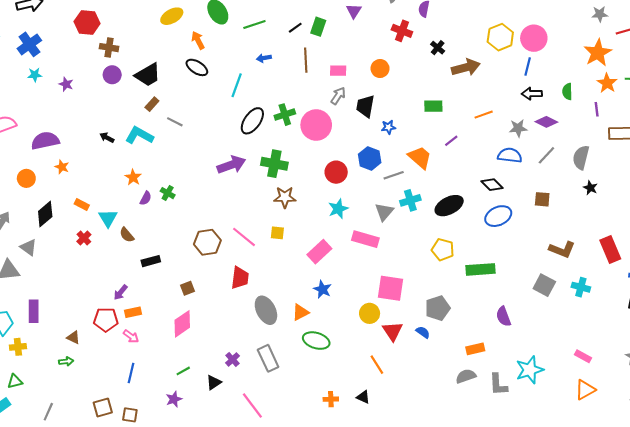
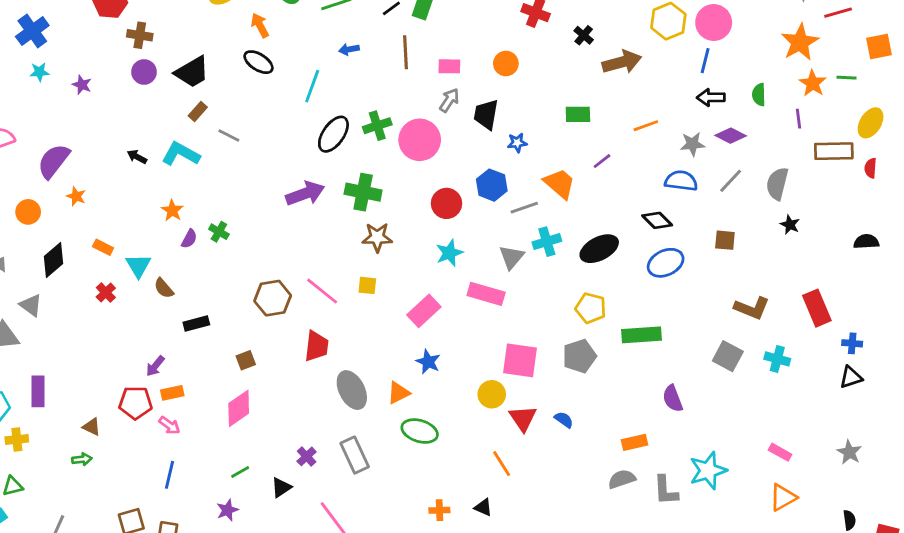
purple semicircle: (45, 141) -> (54, 161), turned -40
gray pentagon: (438, 308) -> (579, 356), moved

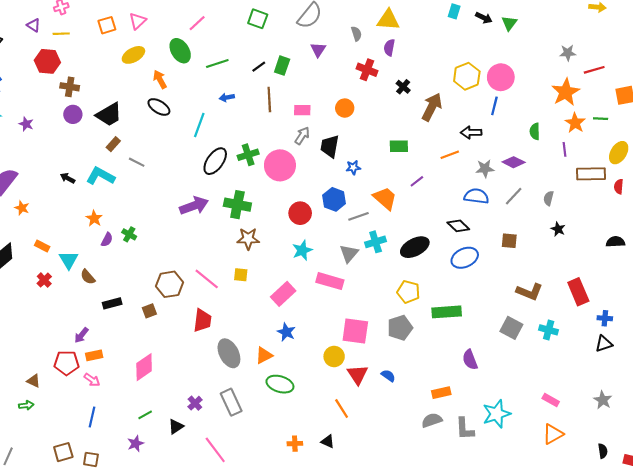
brown arrow: (622, 62) -> (432, 107), turned -48
black arrow: (711, 97) -> (471, 132), moved
gray semicircle: (777, 184) -> (549, 198), size x0.6
brown square: (246, 360) -> (149, 311), moved

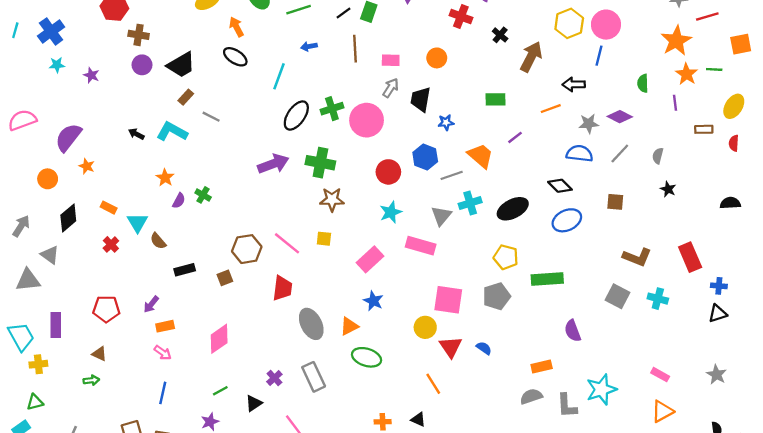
brown rectangle: (591, 174) -> (704, 129), size x0.6
red pentagon: (67, 363) -> (106, 309), moved

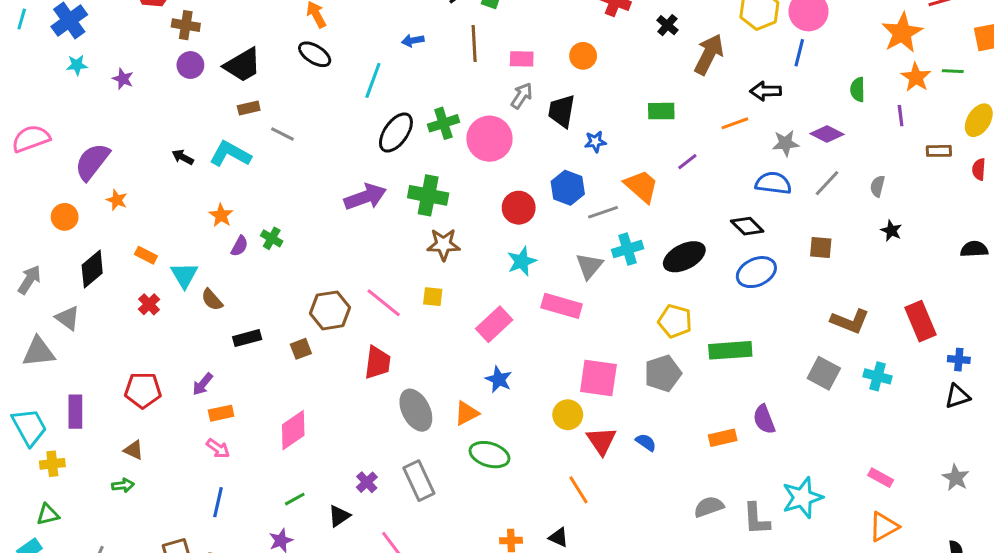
brown rectangle: (186, 97) -> (249, 108), turned 35
orange rectangle: (542, 366) -> (723, 438), moved

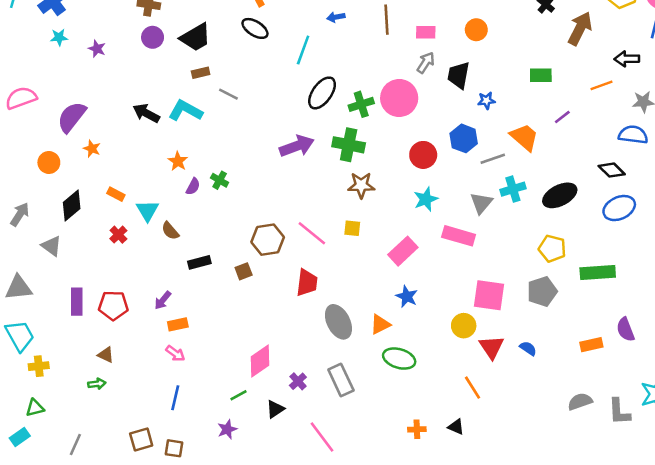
green cross: (443, 123) -> (361, 104), moved
black arrow: (183, 157) -> (146, 113), size x1.5
gray triangle: (39, 352) -> (19, 288), moved
purple rectangle: (75, 412) -> (77, 302), moved
pink diamond: (293, 430) -> (260, 361), moved

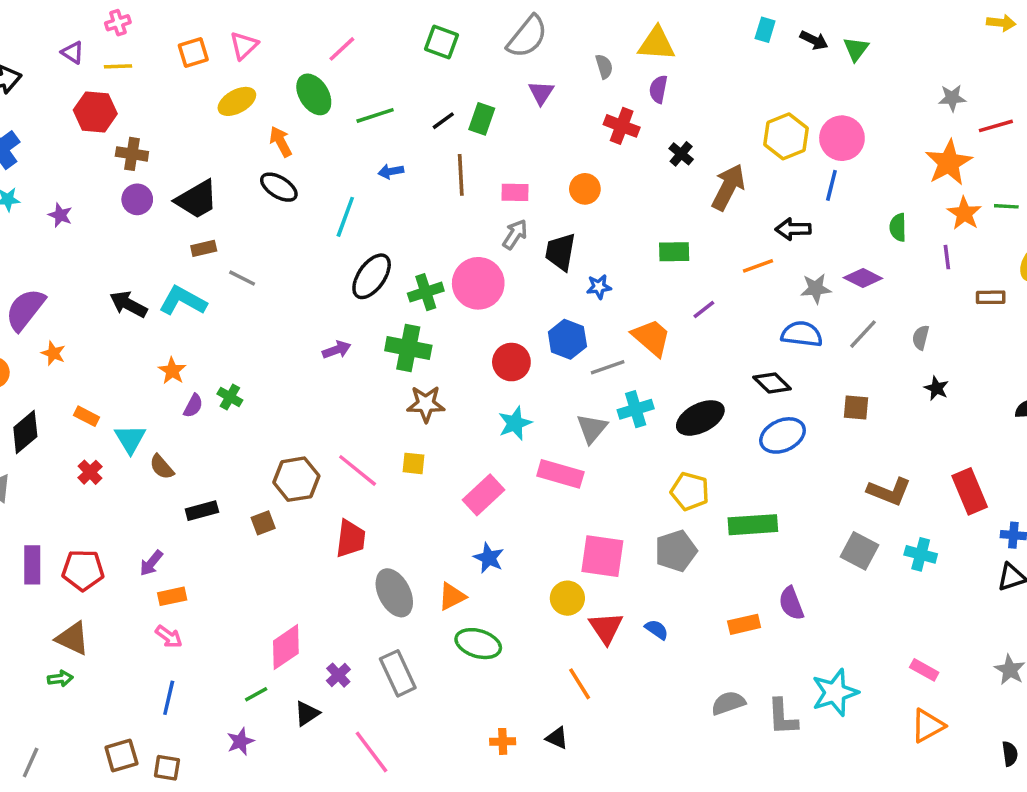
purple arrow: (297, 146) -> (337, 350), size x0.6
brown triangle: (106, 355) -> (73, 638), size x1.5

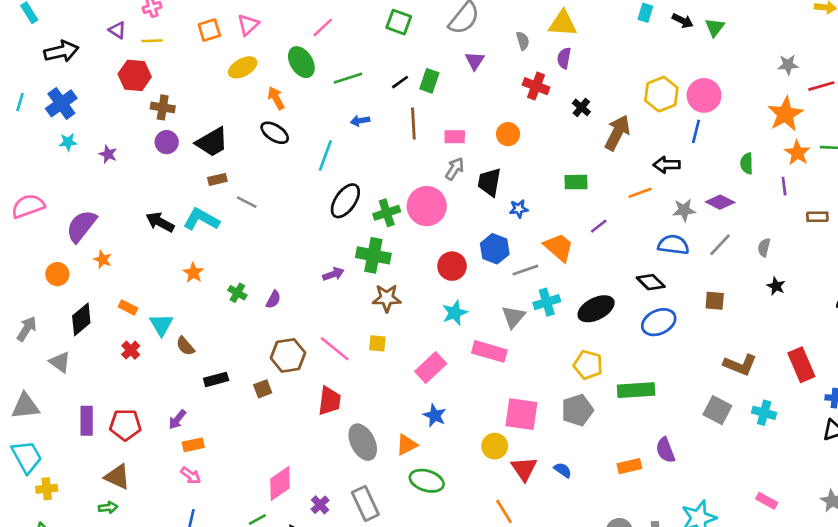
purple arrow: (337, 350) -> (333, 274), moved
purple semicircle: (193, 406) -> (273, 299), moved

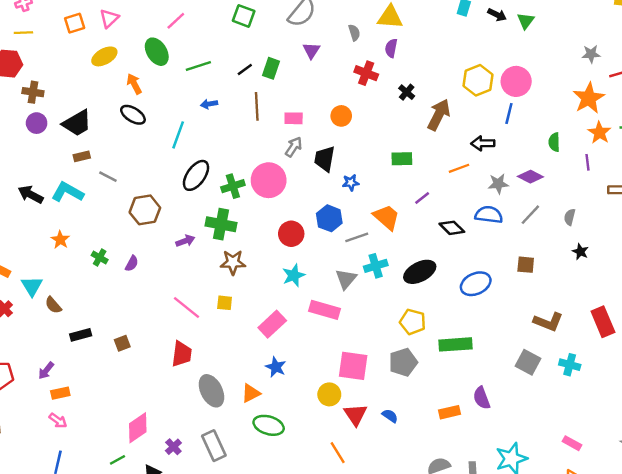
black diamond: (651, 282) -> (452, 228), moved
brown hexagon: (288, 355) -> (145, 210), moved

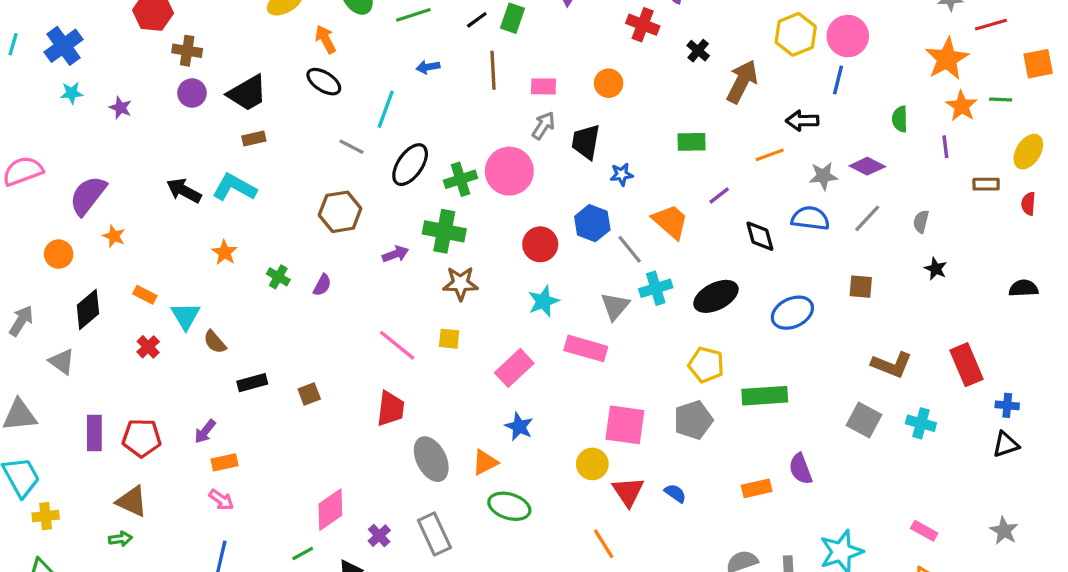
gray line: (108, 177) -> (351, 147), moved
black diamond: (452, 228) -> (760, 236), turned 30
gray line: (357, 237) -> (630, 249), turned 70

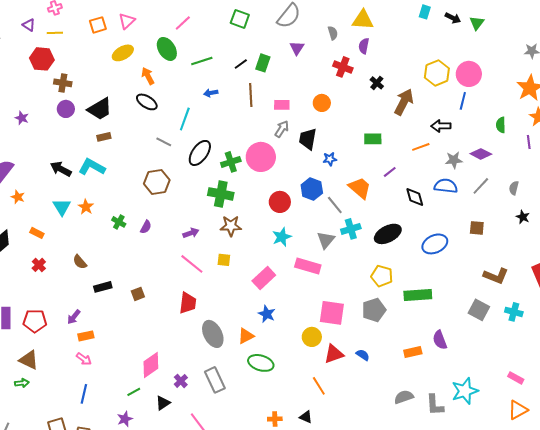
purple arrow: (395, 254) -> (191, 233), moved
cyan triangle: (186, 316) -> (62, 207), moved
red triangle: (628, 492) -> (334, 354), turned 45

